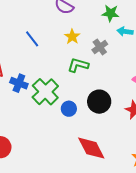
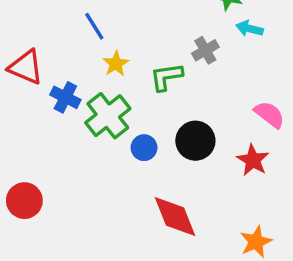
yellow star: (72, 37) -> (116, 64), moved
green L-shape: (78, 65) -> (166, 77), turned -30

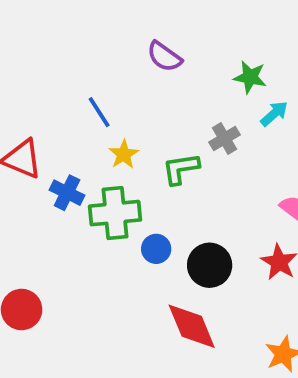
cyan arrow: (249, 29) -> (274, 114), turned 125
green cross: (108, 116) -> (115, 213), turned 33
black circle: (195, 141) -> (210, 265), moved

